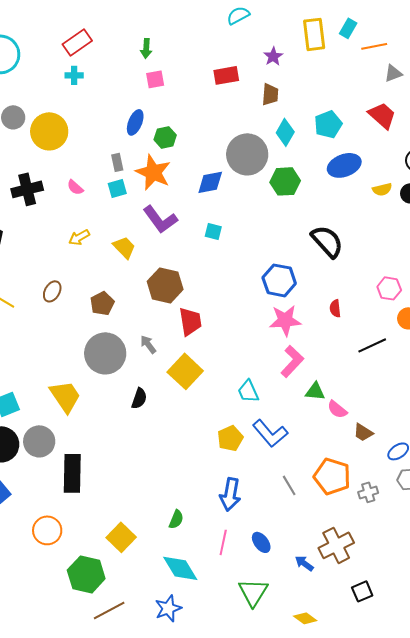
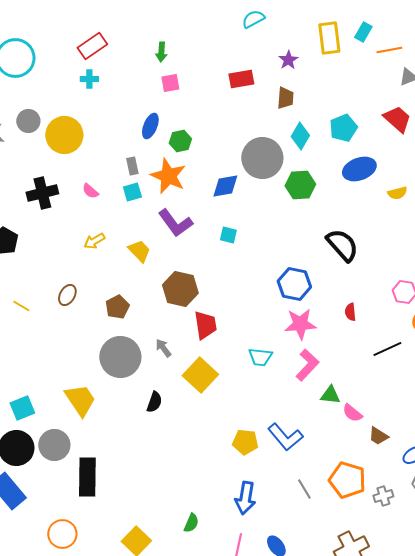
cyan trapezoid: (248, 391) -> (260, 357), moved, turned -60
yellow pentagon: (230, 438) -> (245, 442), turned 30

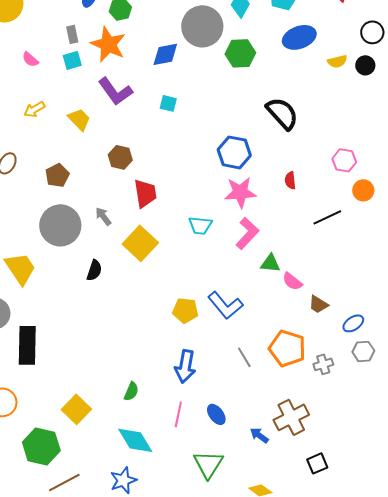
brown hexagon: (180, 289) -> (120, 157), size x0.7

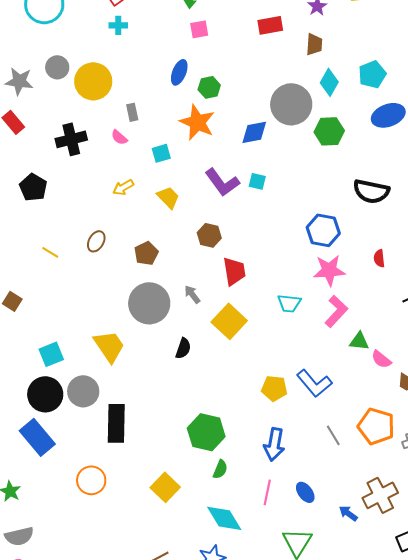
gray rectangle: (72, 34) -> (132, 112), moved
cyan square: (72, 60) -> (161, 153), moved
purple L-shape: (115, 91) -> (222, 182), moved
black semicircle: (282, 113) -> (371, 191), turned 144
green hexagon: (41, 446) -> (206, 432), moved

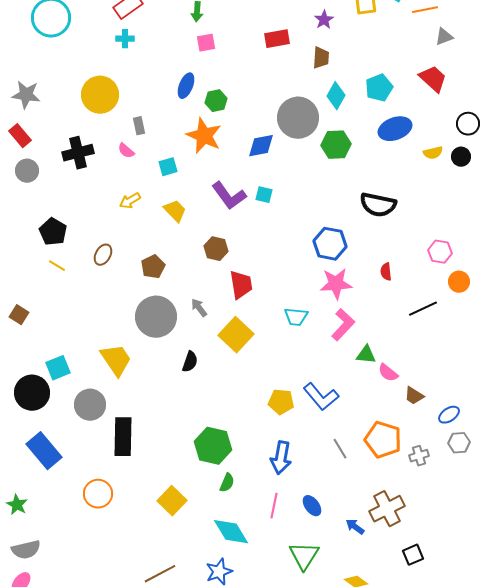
gray circle: (57, 67) -> (27, 171), moved
black pentagon: (33, 187) -> (53, 232), moved
black circle: (45, 394) -> (32, 393), moved

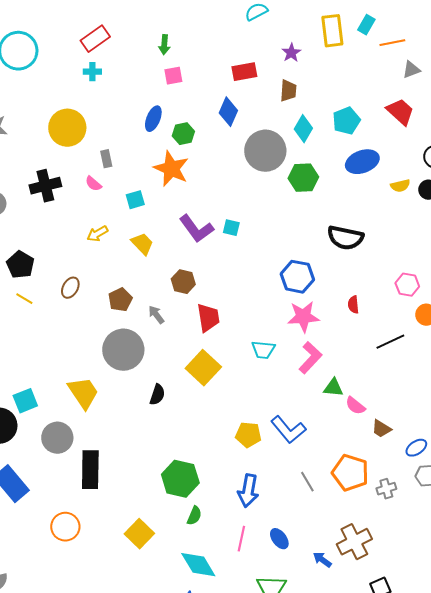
blue diamond: (261, 146) -> (228, 112), moved, turned -56
gray arrow: (199, 308) -> (156, 315), moved

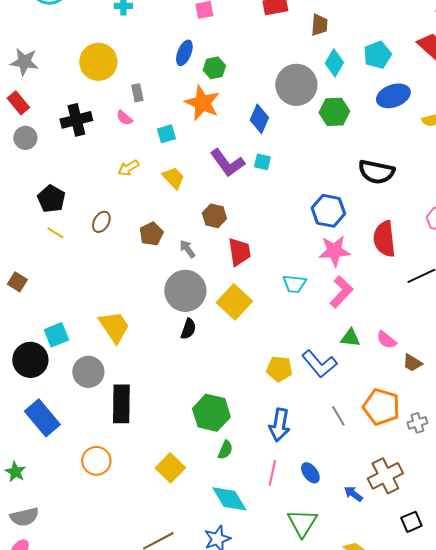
blue diamond: (228, 112) -> (259, 119), moved
red semicircle: (353, 305) -> (384, 239), size x2.0
gray circle: (123, 350) -> (185, 291), moved
green triangle: (333, 388) -> (350, 338), moved

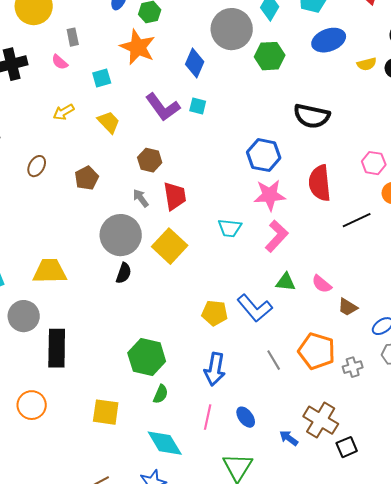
gray arrow: (187, 249) -> (141, 198), moved
yellow trapezoid: (114, 327) -> (50, 271), turned -57
yellow square: (170, 468) -> (106, 412), turned -36
brown cross: (385, 476) -> (321, 420), turned -32
black square: (411, 522) -> (347, 447), moved

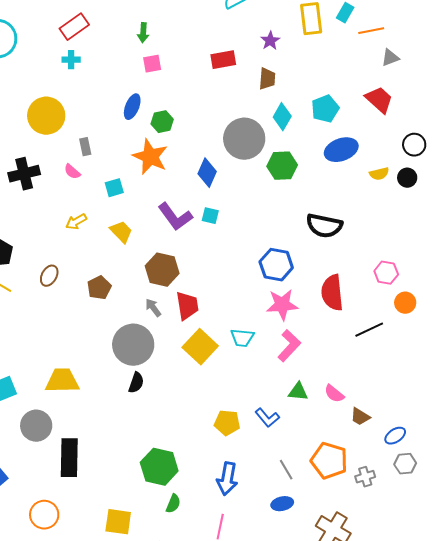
brown hexagon: (150, 160) -> (162, 270), size x1.4
yellow square: (170, 246) -> (200, 347), moved
blue L-shape: (255, 308) -> (267, 418), size x0.7
blue ellipse: (246, 417) -> (282, 504), moved, turned -65

